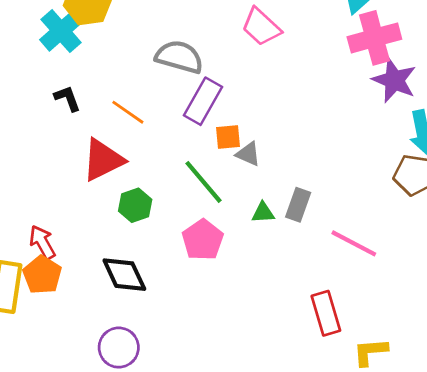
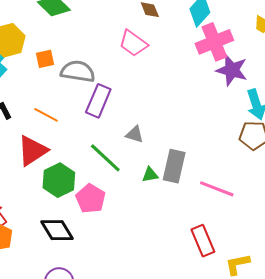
orange square: (228, 137) -> (45, 59), moved
green hexagon: (135, 205) -> (59, 180), size x1.4
gray rectangle: (298, 205) -> (174, 166), size x1.4
pink pentagon: (203, 240) -> (91, 199), moved

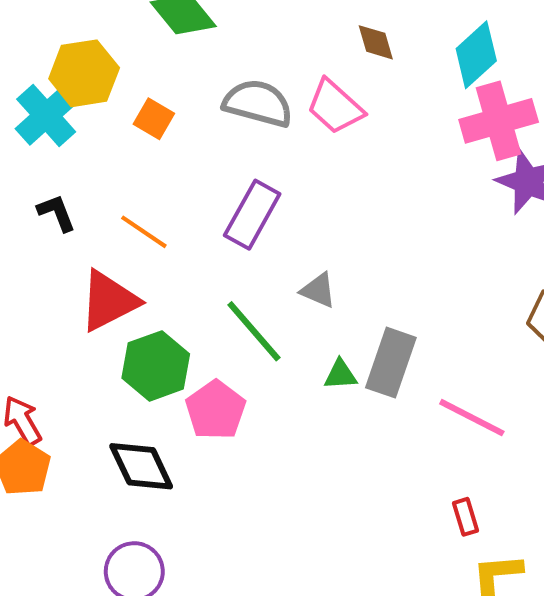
orange square: (45, 59) -> (154, 119), turned 36
gray semicircle: (78, 71) -> (258, 103), moved
red rectangle: (203, 241) -> (466, 517), moved, size x0.6

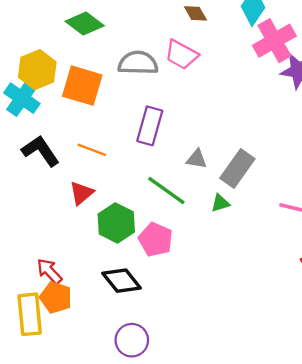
orange square: (154, 119) -> (82, 86), size x1.8
black L-shape: (56, 213) -> (41, 151), size x1.6
red triangle: (109, 301) -> (81, 193), size x0.7
gray rectangle: (391, 363) -> (237, 169), moved, turned 30

